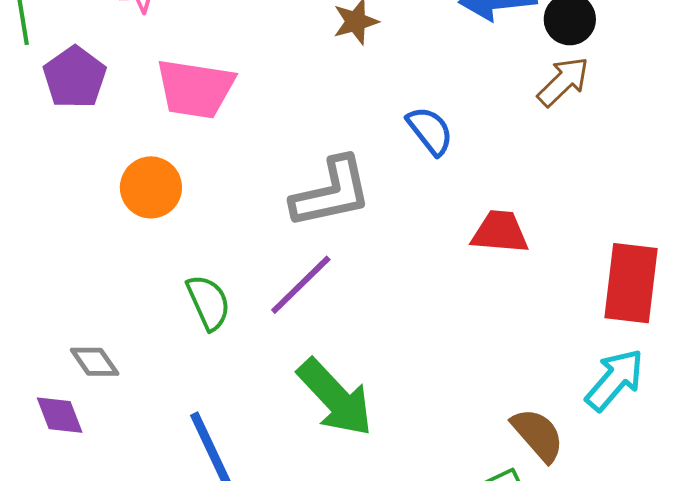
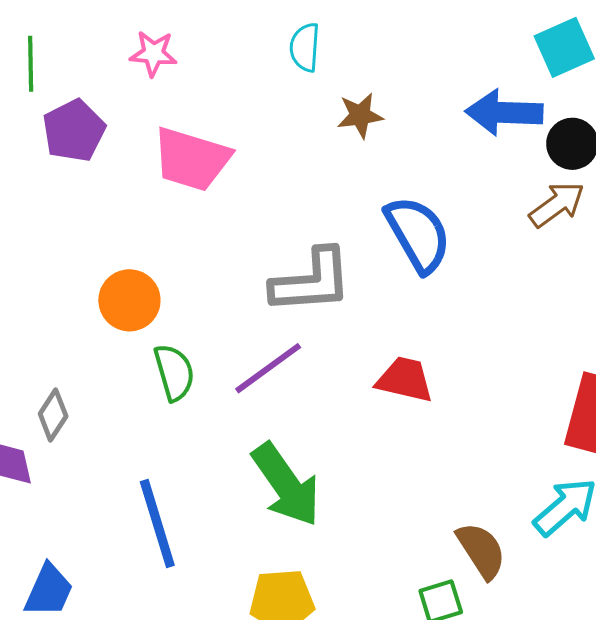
blue semicircle: (430, 131) -> (418, 234), size x1.5
orange circle: (151, 187) -> (129, 300), moved
red trapezoid: (500, 232) -> (405, 380), moved
gray diamond: (95, 362) -> (53, 415), turned 60

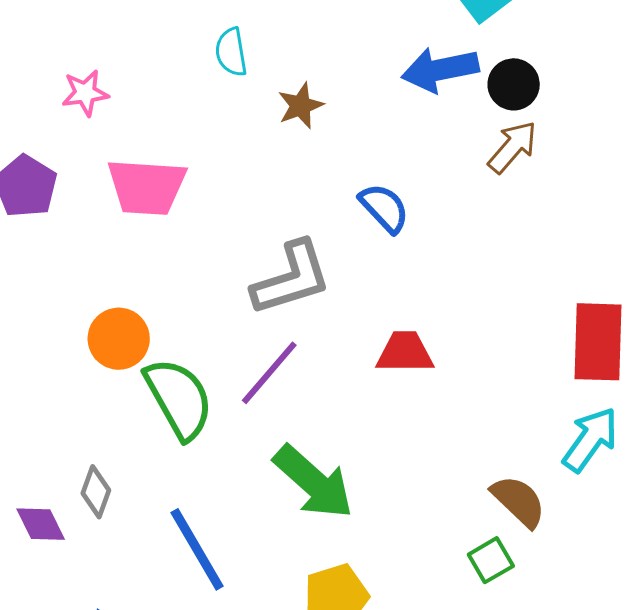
blue semicircle: (418, 234) -> (384, 208), size x0.7
green semicircle: (174, 372) -> (179, 399), size x1.5
gray diamond: (53, 415) -> (96, 492), moved

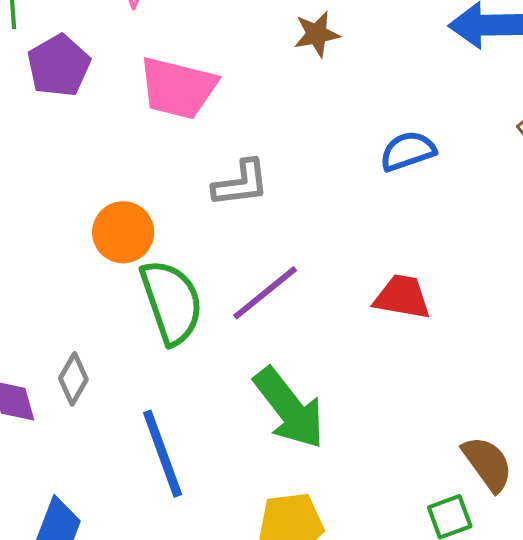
brown star: (301, 106) -> (317, 34), moved
blue semicircle: (384, 208) -> (408, 151), turned -76
gray L-shape: (291, 278) -> (241, 183), moved, size x0.7

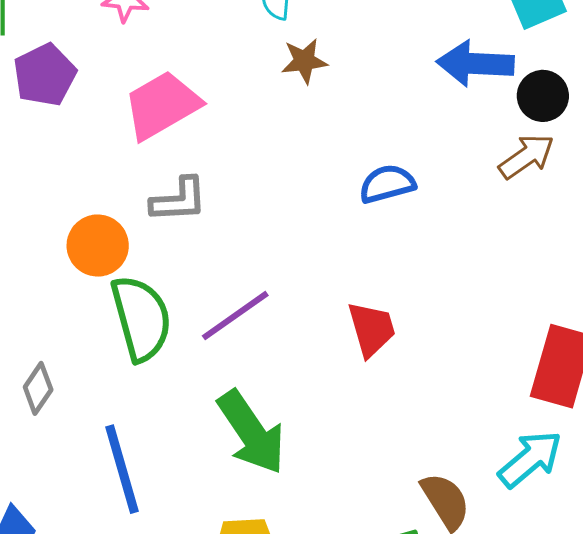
pink trapezoid: (178, 88) -> (162, 105), turned 132
gray L-shape: (241, 183) -> (179, 200), moved
red trapezoid: (402, 297) -> (372, 329), turned 60

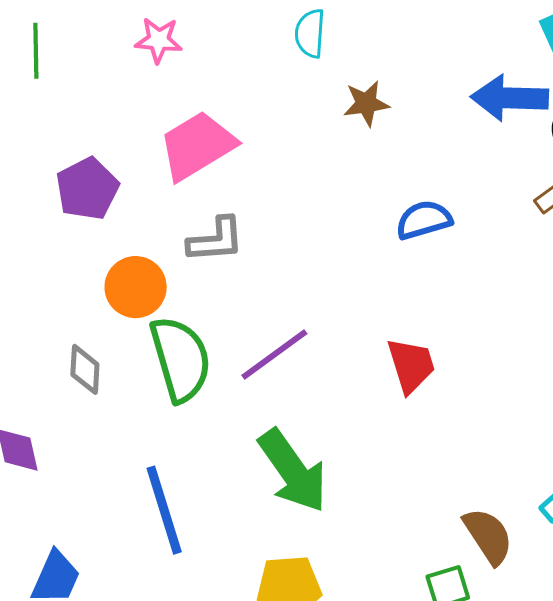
brown star: (304, 61) -> (366, 103), moved
purple pentagon: (45, 75) -> (87, 189), moved
gray diamond: (38, 388) -> (85, 369), moved, turned -30

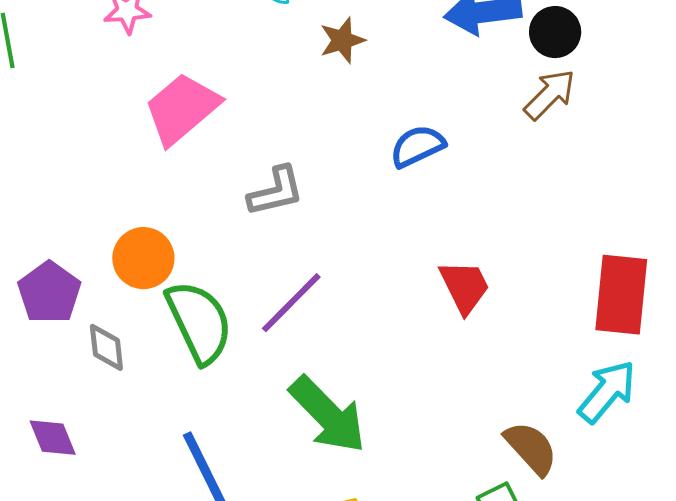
purple pentagon: (87, 189) -> (49, 293), moved
gray L-shape: (216, 240) -> (276, 191), moved
red trapezoid: (411, 365) -> (465, 287), moved

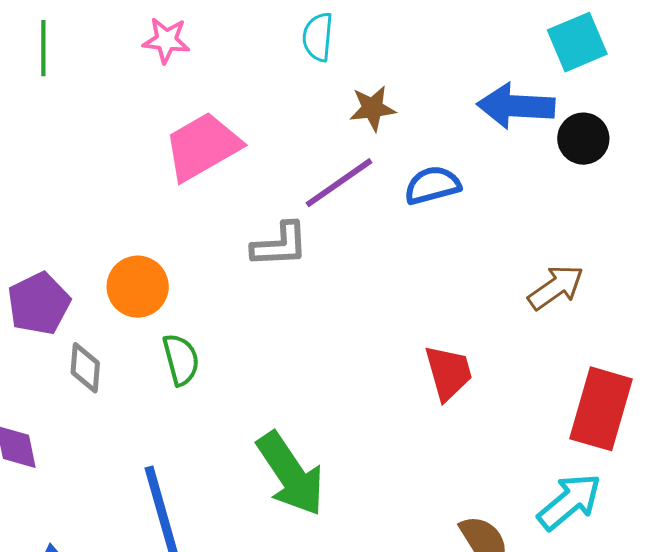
brown arrow: (550, 94) -> (556, 287), moved
blue semicircle: (417, 146) -> (432, 185), moved
purple line: (291, 303) -> (339, 183), moved
green semicircle: (199, 322) -> (181, 360), size x0.6

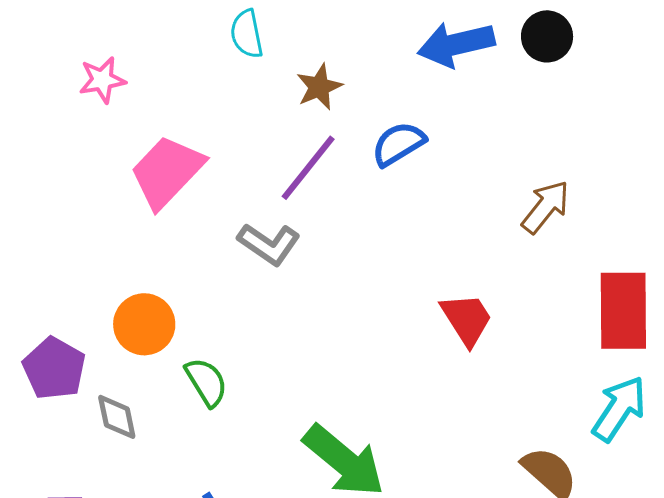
black circle: (583, 139) -> (547, 36), moved
gray L-shape: (280, 245) -> (269, 244), turned 54

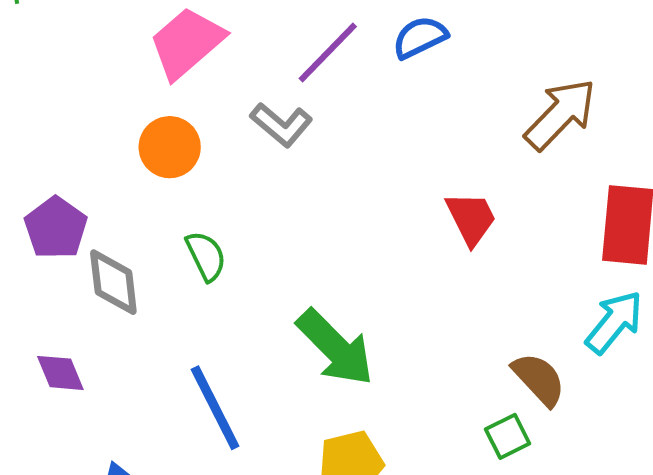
brown arrow: (546, 207) -> (560, 114), size x1.4
orange circle: (144, 324) -> (170, 147), moved
gray diamond: (117, 417) -> (113, 282), size x1.4

